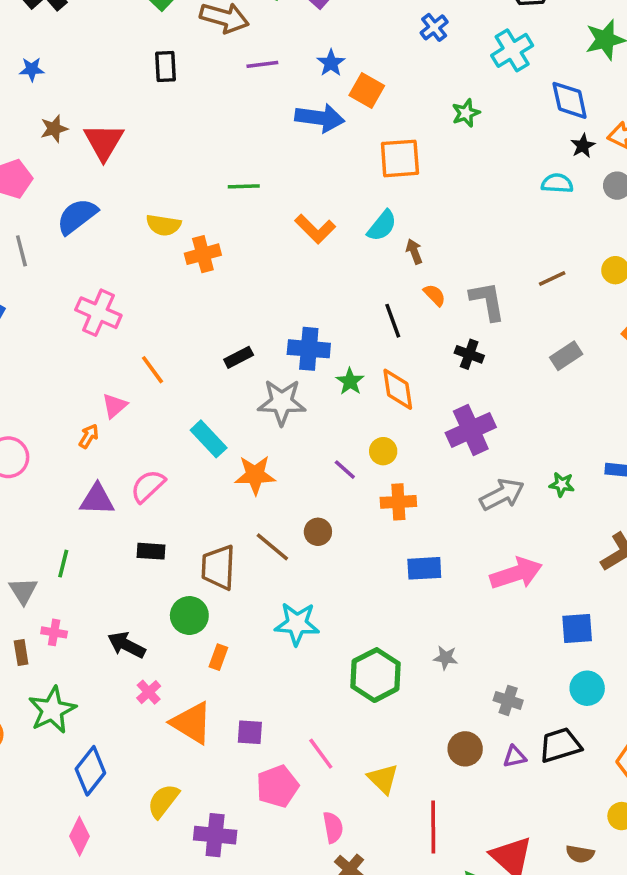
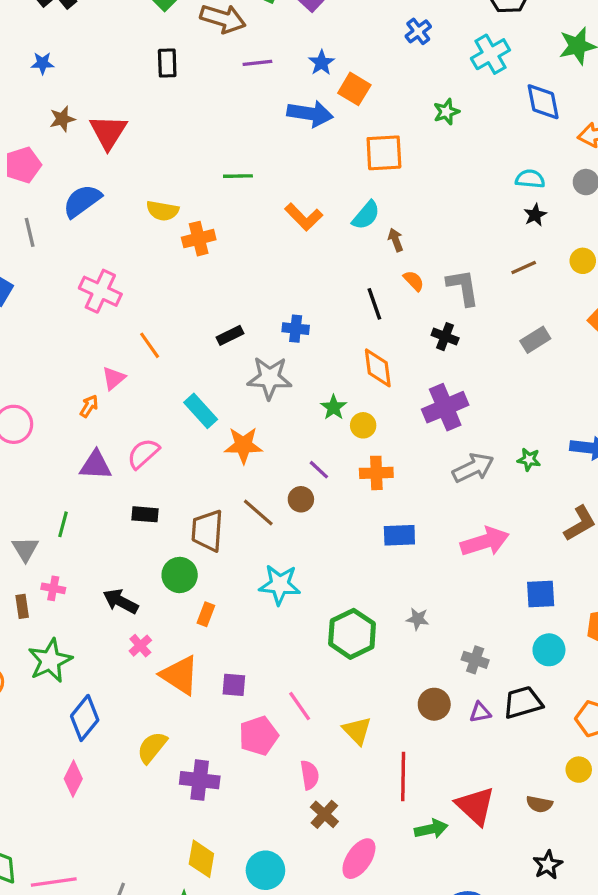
black star: (583, 146) -> (535, 215), moved
blue cross: (309, 349) -> (296, 329), size x0.7
green star: (350, 381) -> (334, 407), moved
purple line: (345, 470) -> (319, 470), moved

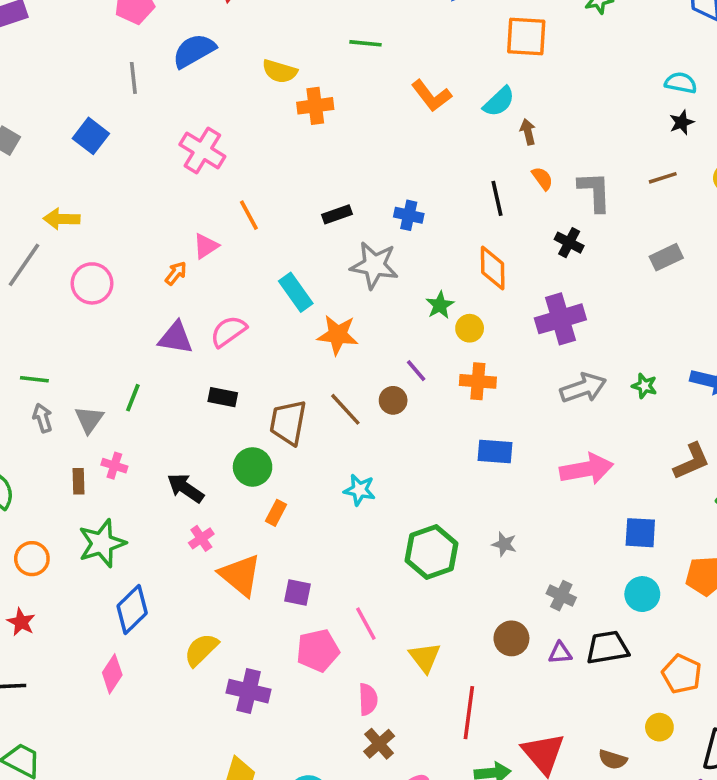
cyan star: (280, 585) -> (360, 490), size x0.7

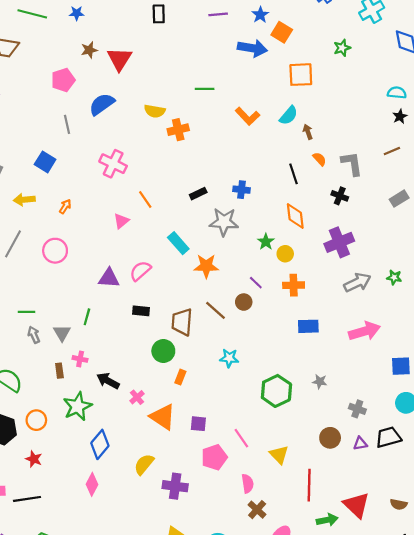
yellow arrow: (62, 219) -> (24, 200), moved
orange arrow: (176, 273) -> (65, 206), moved
black arrow: (185, 488) -> (108, 381), moved

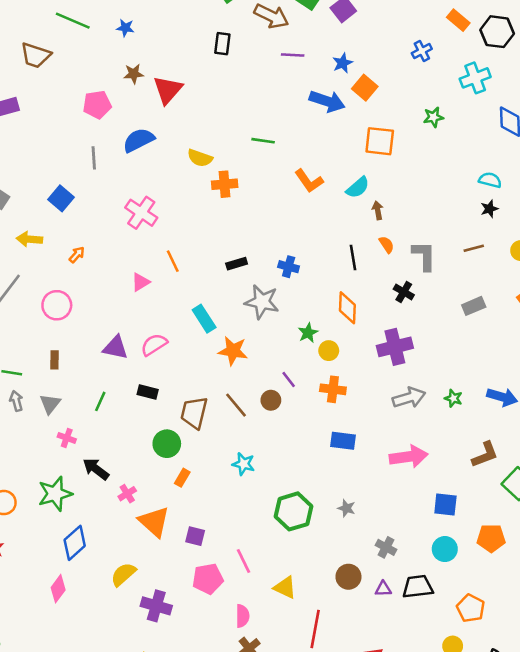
green line: (87, 317) -> (100, 401), moved
brown rectangle: (59, 371) -> (54, 360), moved
yellow triangle: (279, 455) -> (285, 587), turned -30

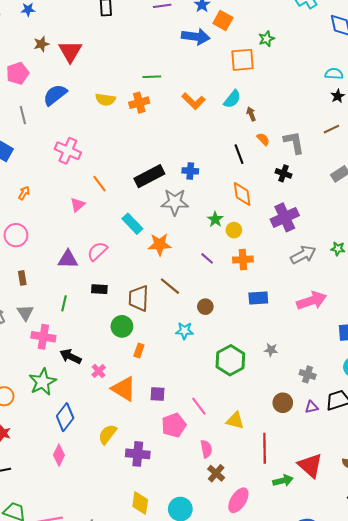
green star: (433, 117) -> (266, 39), moved
orange cross: (225, 184) -> (139, 103), moved
black rectangle: (237, 264) -> (149, 176), size x1.8
brown circle: (271, 400) -> (205, 307), moved
pink cross: (67, 438) -> (43, 337), size x1.6

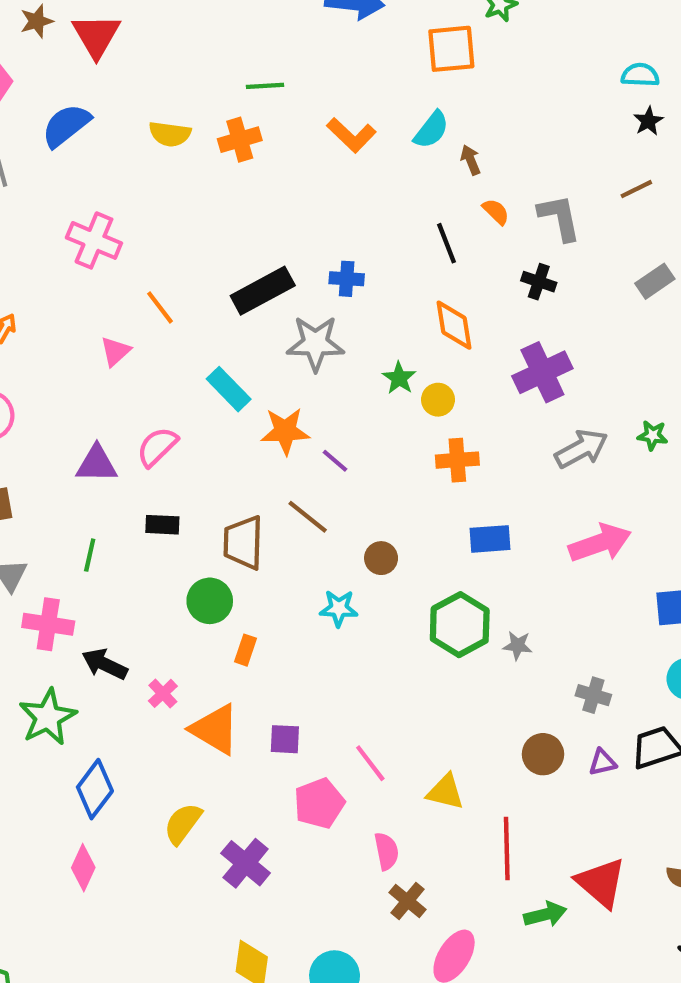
purple line: (207, 258) -> (335, 461), moved
green hexagon: (230, 360) -> (460, 625), moved
purple cross: (138, 454) -> (246, 863), turned 35

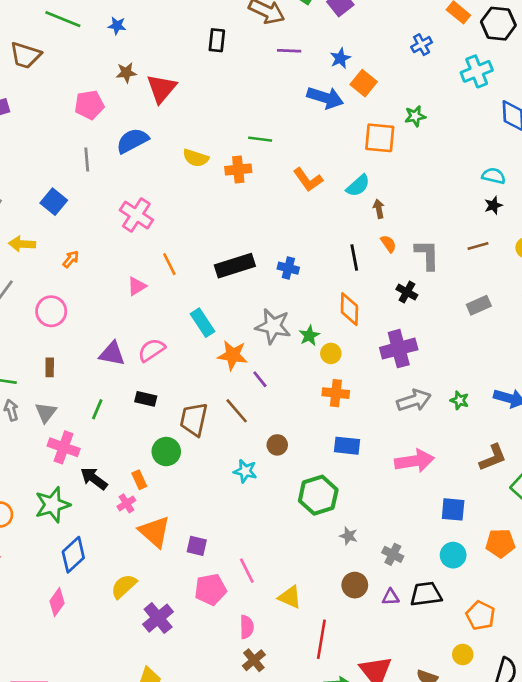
gray star: (315, 343) -> (273, 326), moved
gray star: (518, 645) -> (349, 536), moved
orange rectangle: (245, 650) -> (139, 480), moved, turned -54

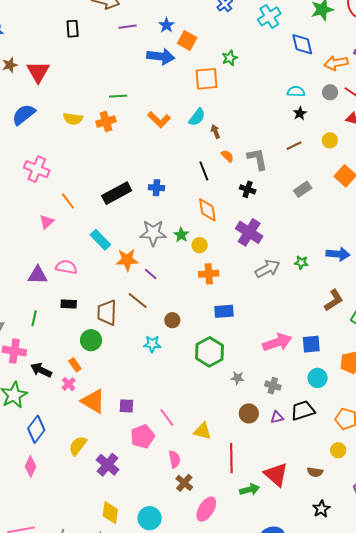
purple cross: (399, 349) -> (249, 232), turned -32
pink semicircle: (152, 350) -> (66, 267), turned 55
pink arrow: (414, 461) -> (277, 342), moved

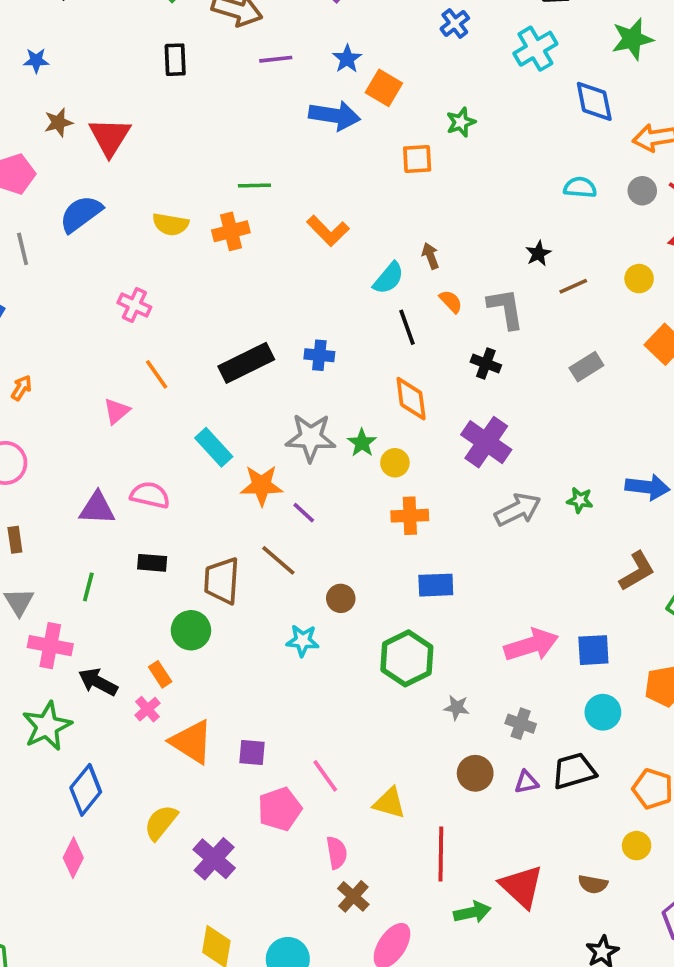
orange square: (207, 79) -> (417, 159), size x0.7
black star: (300, 113) -> (538, 253), moved
cyan semicircle: (197, 117) -> (388, 278), moved
pink cross: (37, 169) -> (134, 305), moved, size x0.7

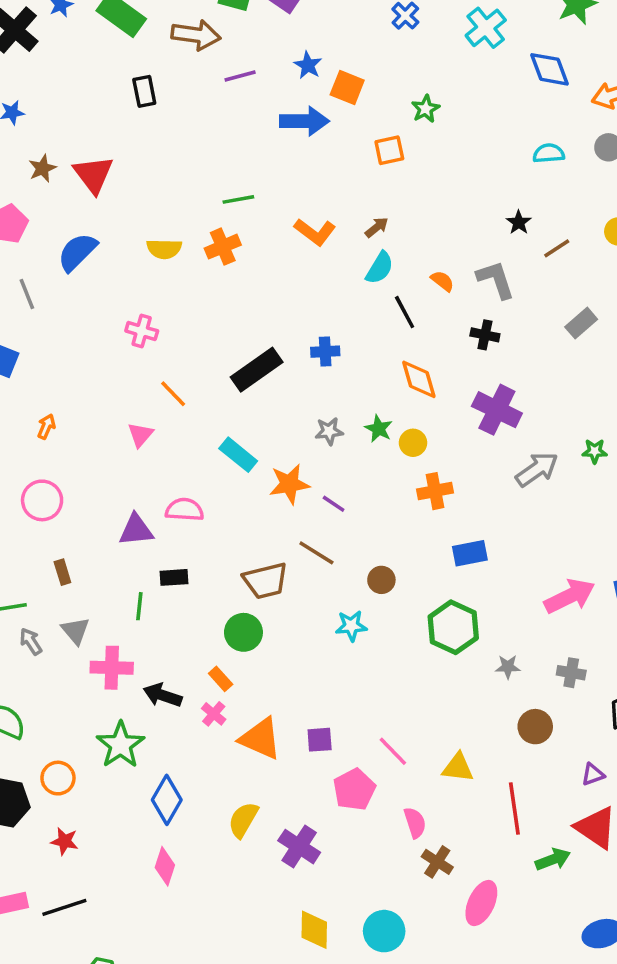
brown arrow: (430, 256) -> (377, 227), moved, turned 80
gray star: (311, 438) -> (329, 431), size x0.6
black rectangle: (152, 563) -> (174, 577), moved
brown trapezoid: (222, 581) -> (266, 581), turned -99
purple triangle: (526, 782) -> (593, 774), moved

